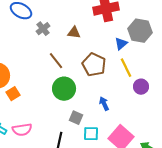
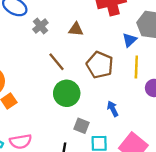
yellow line: (126, 68) -> (136, 67), turned 30

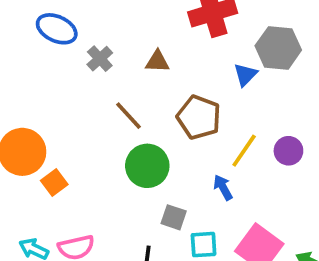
yellow line: (136, 67) -> (244, 151), moved, turned 35

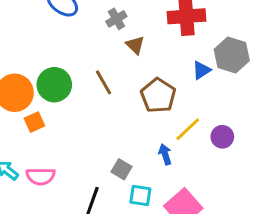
gray cross: (100, 59) -> (116, 19), moved
brown triangle: (157, 61) -> (135, 45), turned 30
green circle: (147, 166) -> (54, 85), moved

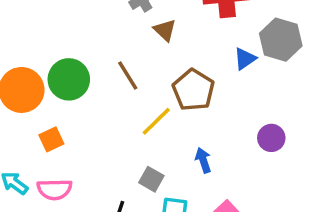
orange square: (34, 122) -> (51, 139), moved
yellow line: (188, 129) -> (156, 121), moved

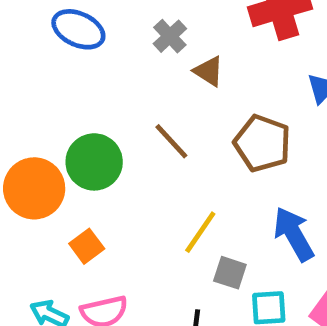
yellow line: (156, 121) -> (200, 232), moved
blue arrow: (203, 160) -> (294, 234), size x1.6

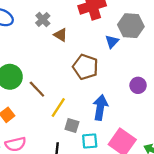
brown line: (171, 141) -> (37, 89), moved
blue arrow: (294, 234) -> (100, 108), turned 40

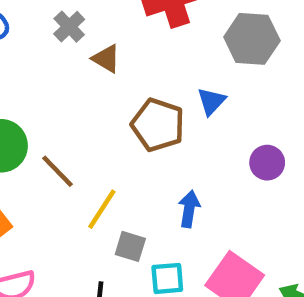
blue triangle: (112, 42) -> (211, 101), moved
blue arrow: (100, 108) -> (189, 209), size x0.7

